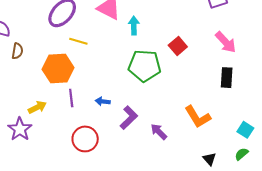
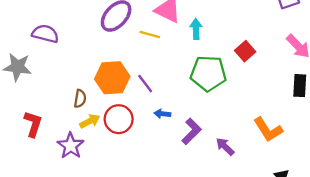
yellow line: (78, 41) -> (150, 35), moved
brown semicircle: (17, 51) -> (80, 99), moved
purple line: (71, 98) -> (145, 84), moved, turned -30
red circle: (85, 139) -> (119, 119), moved

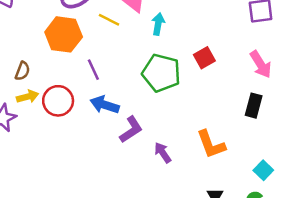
orange hexagon: (112, 78) -> (64, 34), moved
blue arrow: (162, 114) -> (105, 105), size x1.6

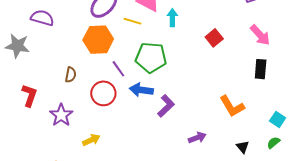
purple line: (93, 70) -> (118, 69), moved
green pentagon: (161, 73) -> (151, 57), moved
yellow arrow: (28, 97) -> (91, 140), moved
purple arrow: (163, 153) -> (197, 138), moved, turned 114

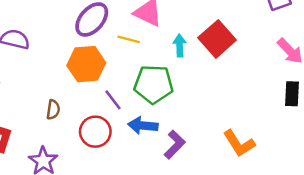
cyan arrow: (172, 18) -> (180, 46), moved
red square: (214, 38) -> (217, 39), moved, size x1.6
orange L-shape: (232, 106) -> (239, 143), moved

